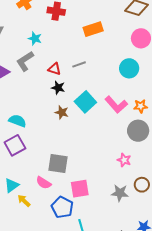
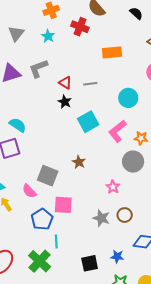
cyan star: (35, 38) -> (48, 36), moved
cyan circle: (129, 68) -> (128, 98), moved
pink L-shape: (116, 105) -> (117, 131), turned 80
brown star: (62, 112) -> (79, 162), moved

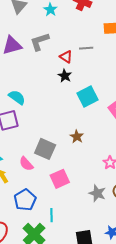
gray line: (90, 84) -> (86, 48), moved
pink square: (63, 205) -> (60, 179), turned -30
blue pentagon: (42, 219) -> (25, 200), moved

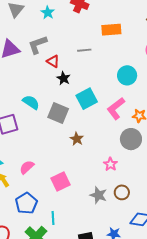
red triangle: (66, 57) -> (53, 61), moved
cyan semicircle: (17, 97) -> (31, 102), moved
gray square: (45, 149) -> (58, 113), moved
pink semicircle: (26, 164) -> (27, 167), turned 91

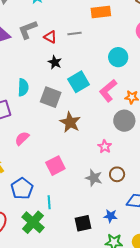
red triangle: (53, 61) -> (50, 37), moved
cyan semicircle: (31, 102) -> (23, 87), turned 60
brown star: (77, 139) -> (70, 122), size x1.5
pink semicircle: (27, 167) -> (22, 138), moved

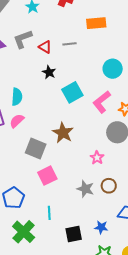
gray square: (51, 97) -> (36, 148), moved
pink semicircle: (22, 138) -> (17, 121), moved
cyan line: (49, 202) -> (49, 213), moved

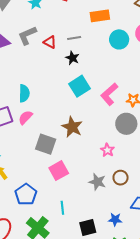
cyan circle: (113, 69) -> (119, 39), moved
black star: (49, 72) -> (72, 58), moved

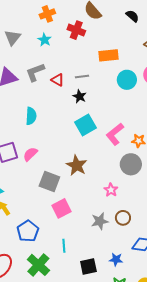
cyan semicircle: (24, 93) -> (31, 116), moved
gray star: (97, 182) -> (100, 221), turned -30

